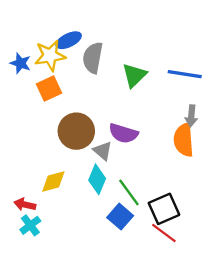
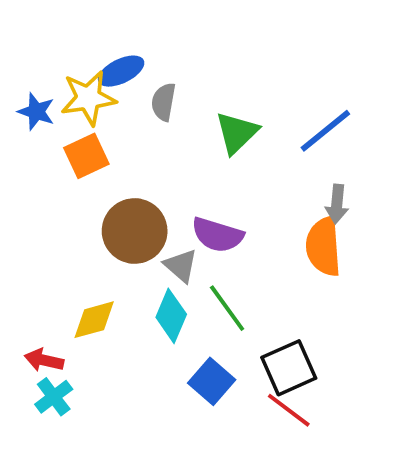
gray semicircle: (93, 58) -> (163, 102), size x0.7
blue line: (185, 74) -> (325, 131), turned -48
green line: (129, 192) -> (227, 308), moved

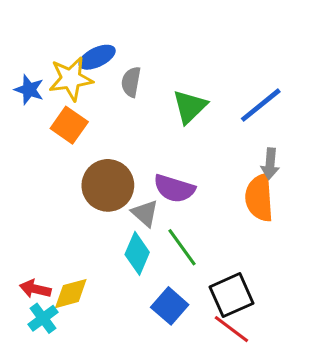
orange square: (86, 156) -> (69, 125), turned -30
yellow diamond: (94, 320) -> (71, 294), moved

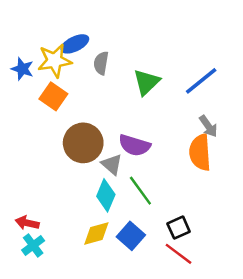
gray arrow: (270, 164) -> (208, 126), turned -40
yellow diamond: (71, 294) -> (96, 234), moved
black square: (231, 295) -> (179, 228), size x0.7

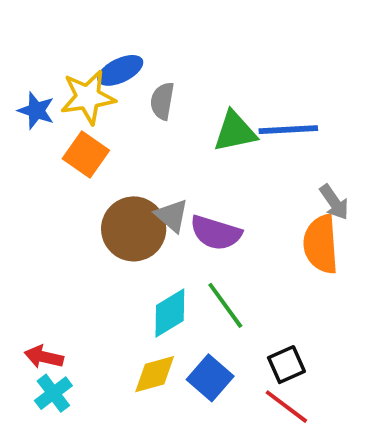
blue line: (201, 81) -> (288, 130), moved, turned 36
green triangle: (146, 82) -> (235, 132), turned 32
gray triangle: (112, 164) -> (172, 216), moved
cyan diamond: (106, 195) -> (170, 313), turned 36

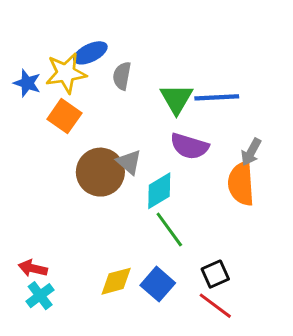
green triangle: (235, 132) -> (176, 99), turned -48
gray arrow: (334, 202) -> (251, 152), turned 64
purple semicircle: (216, 233) -> (189, 146), moved
cyan diamond: (170, 313) -> (159, 191), moved

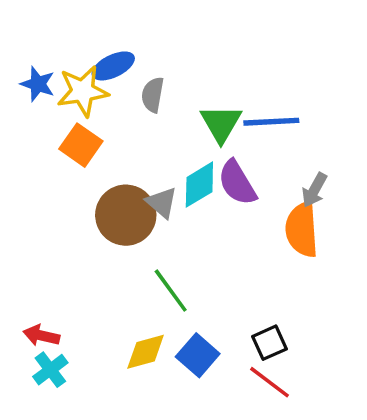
blue star: (27, 83) -> (38, 84), moved
purple semicircle: (189, 146) -> (237, 183), turned 42
cyan diamond: (159, 191) -> (199, 185), moved
green line: (169, 230) -> (171, 291), moved

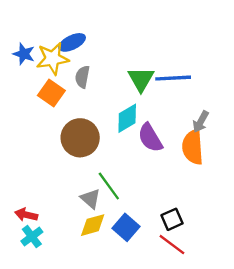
gray semicircle: (153, 95) -> (82, 77), moved
purple semicircle: (237, 183) -> (150, 138), moved
gray triangle: (162, 203) -> (90, 199), moved

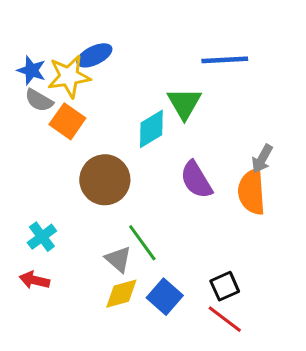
gray semicircle: (82, 77) -> (39, 100), moved, turned -70
blue line: (173, 78) -> (225, 60), moved
cyan diamond: (127, 118) -> (151, 129), moved
cyan cross: (32, 237) -> (42, 237), moved

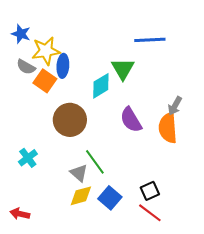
blue ellipse: (94, 55) -> (63, 66), moved, turned -60
blue star: (31, 70) -> (21, 34), moved
red arrow: (34, 280) -> (20, 214), moved

